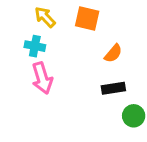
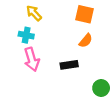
orange square: (87, 19) -> (85, 14), moved
black rectangle: (113, 88) -> (69, 65), moved

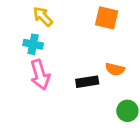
orange semicircle: (86, 41) -> (115, 69), moved, turned 64

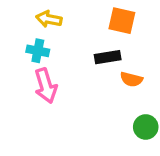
yellow arrow: (43, 16) -> (49, 19), turned -35
black rectangle: (87, 82) -> (108, 57), moved

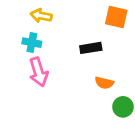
orange square: (122, 21) -> (116, 17), moved
orange semicircle: (131, 79) -> (104, 83), moved

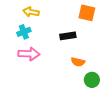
cyan cross: (32, 43) -> (24, 32), turned -32
pink arrow: (39, 72) -> (29, 54), turned -70

